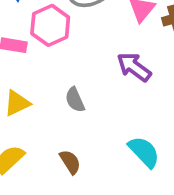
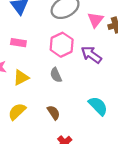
pink hexagon: (50, 25) -> (62, 45), moved

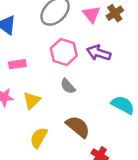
brown semicircle: (54, 113) -> (78, 127), size x1.5

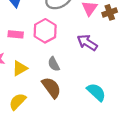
pink hexagon: (64, 52) -> (45, 31), moved
brown semicircle: (78, 127) -> (51, 88), moved

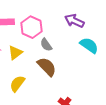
pink hexagon: (45, 31) -> (32, 27), moved
cyan semicircle: (96, 92) -> (89, 45), moved

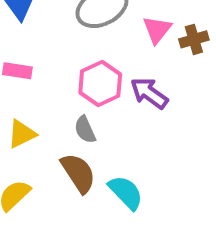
pink hexagon: (32, 27) -> (100, 84), moved
cyan semicircle: (89, 45) -> (126, 192), moved

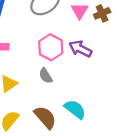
brown semicircle: (78, 173) -> (45, 117), moved

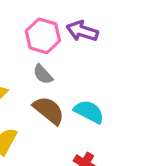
brown semicircle: (45, 117) -> (49, 110), moved

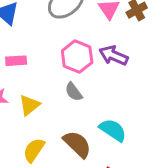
brown semicircle: (49, 110) -> (77, 144), moved

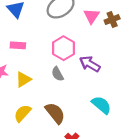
purple arrow: (114, 56) -> (90, 64), moved
cyan semicircle: (113, 130) -> (101, 105), moved

